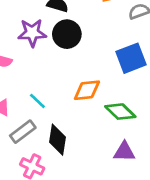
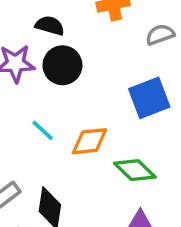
cyan line: (37, 101) -> (43, 130), moved

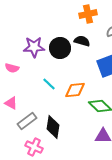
black semicircle: (50, 26) -> (82, 41), moved

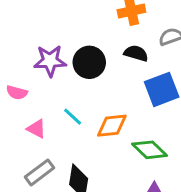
black semicircle: (82, 41) -> (136, 53), moved
pink triangle: (11, 103) -> (36, 129), moved

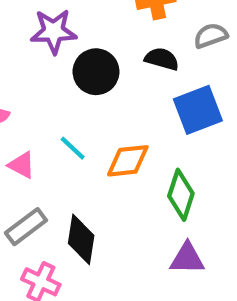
purple star: (50, 61) -> (54, 31), moved
green diamond: (150, 150) -> (181, 195), turned 64

